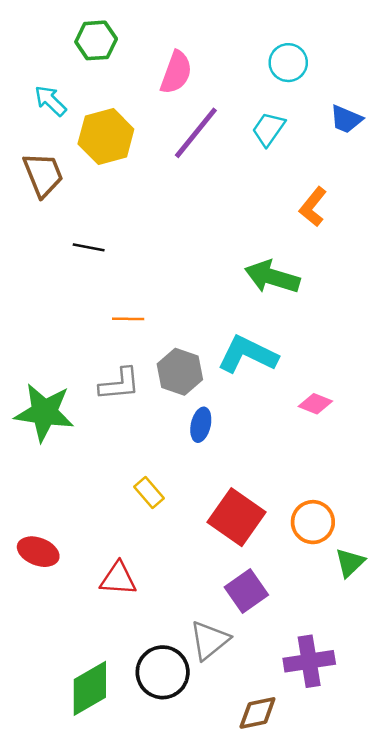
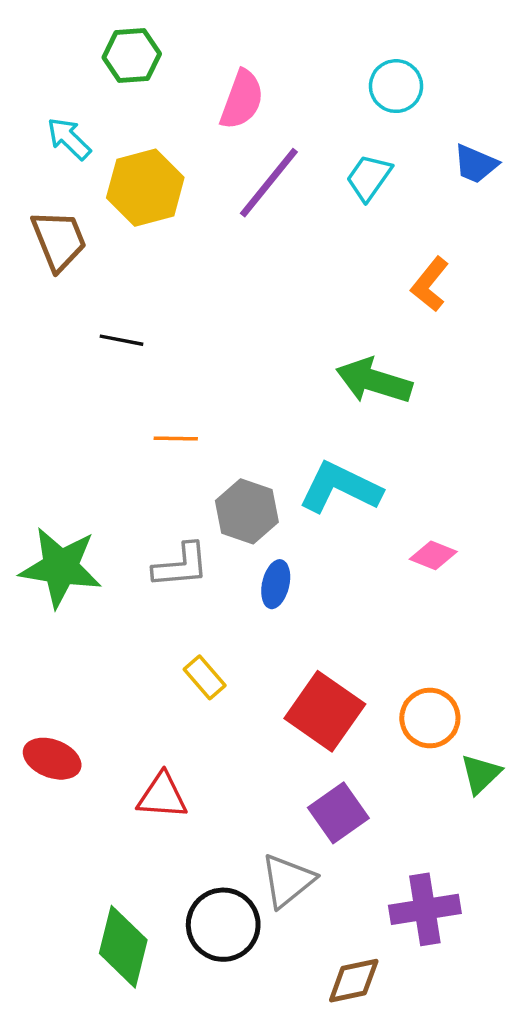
gray L-shape: (119, 384) -> (181, 566), moved
green diamond: (90, 688) -> (123, 947), turned -46

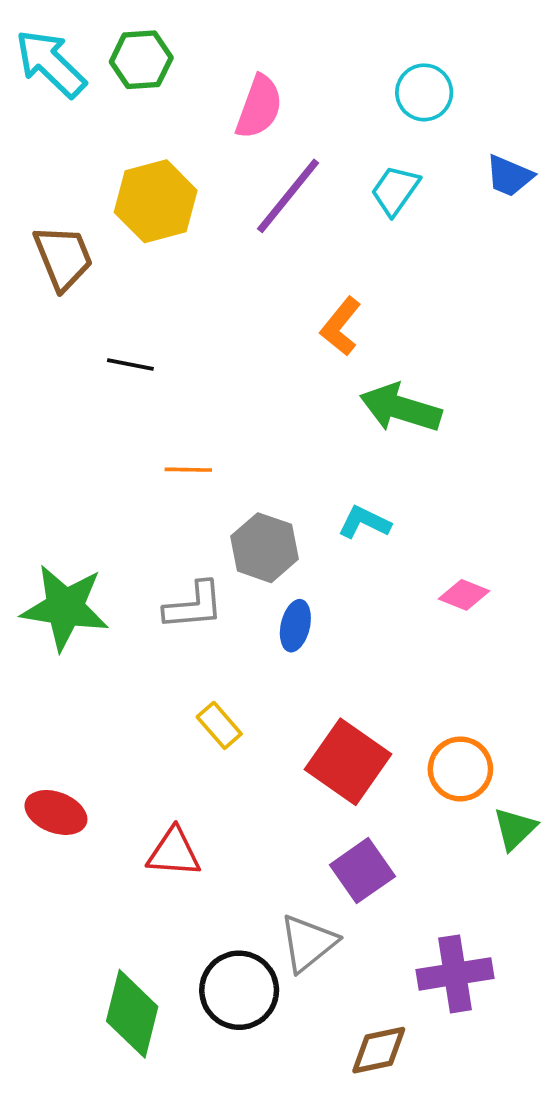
cyan arrow: (69, 139) -> (51, 63), moved, size x1.5
orange L-shape: (430, 284) -> (341, 326), moved
cyan L-shape: (340, 488) -> (364, 522), size x0.6

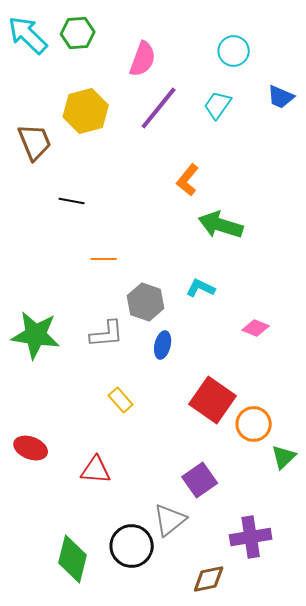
red square: (348, 762) -> (213, 400), moved

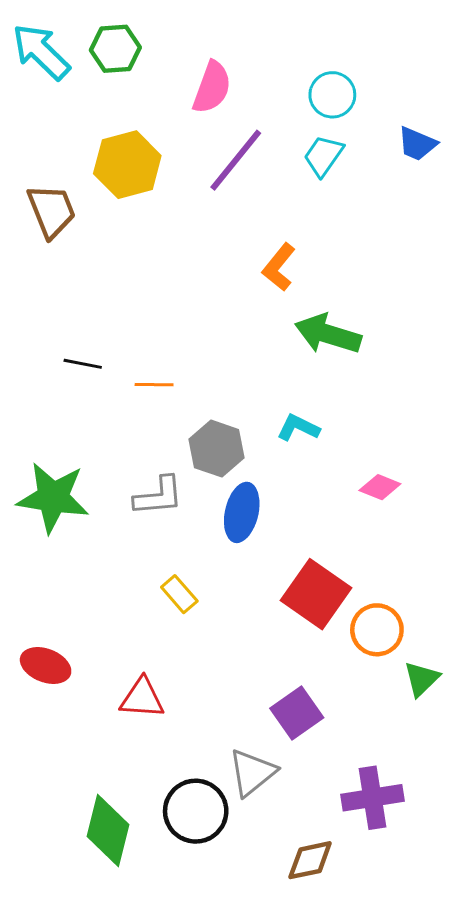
cyan circle: (234, 51) -> (332, 95), moved
black line: (72, 201) -> (83, 364), moved
blue ellipse: (163, 345) -> (242, 512), size x1.4

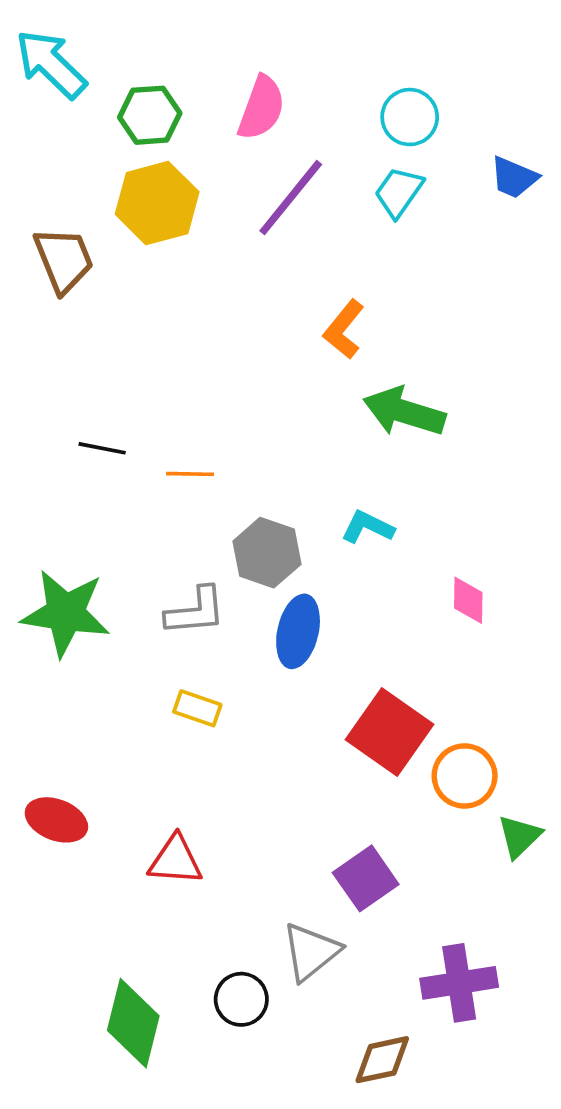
green hexagon: (115, 49) -> (150, 115), moved
pink diamond: (380, 487) -> (468, 600), turned 69
yellow rectangle: (179, 594) -> (197, 708), moved, turned -30
black circle: (196, 811) -> (241, 999), size x0.7

